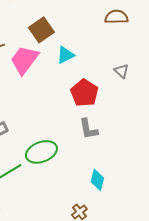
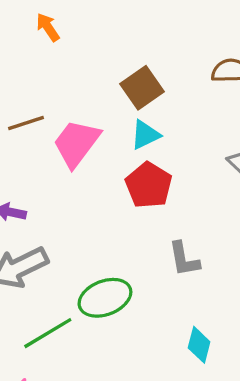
brown square: (41, 30) -> (142, 88), moved
red pentagon: (84, 93) -> (149, 185), moved

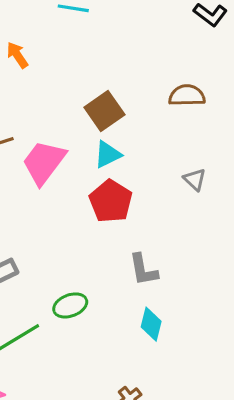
green ellipse: (105, 298) -> (70, 305), size x0.7
cyan diamond: (199, 345) -> (151, 324), moved

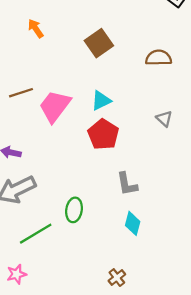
brown square: (104, 111) -> (99, 43), moved
green ellipse: (70, 305) -> (74, 210), turned -60

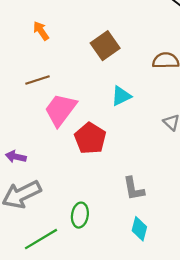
brown line: (21, 93) -> (38, 80), moved
cyan triangle: (101, 101) -> (121, 96), moved
red pentagon: (103, 134) -> (90, 138), moved

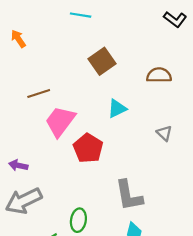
orange arrow: (41, 31) -> (18, 39), moved
gray L-shape: (134, 189) -> (129, 195), size x1.4

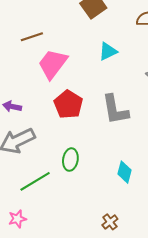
red pentagon: (88, 148) -> (68, 104), moved
gray L-shape: (129, 195) -> (115, 110), moved

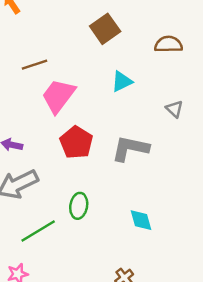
gray L-shape: (115, 110) -> (130, 148), turned 112
cyan diamond: (125, 172) -> (141, 220), turned -30

